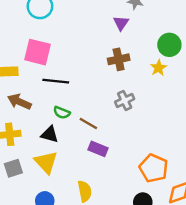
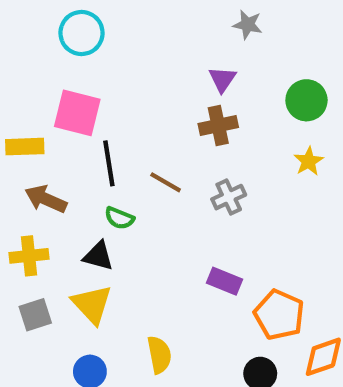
purple triangle: (121, 23) -> (222, 79), moved
yellow star: (158, 68) -> (309, 161), moved
black line: (56, 81) -> (109, 163), turned 75
brown line: (88, 123) -> (166, 182), moved
purple rectangle: (98, 149) -> (224, 281), moved

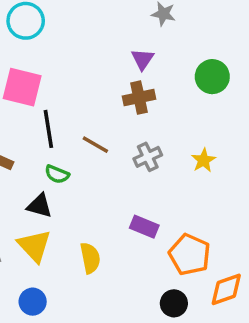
yellow star: (309, 161) -> (204, 160), moved
yellow semicircle: (159, 355) -> (90, 258), moved

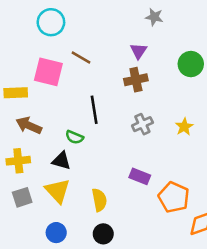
black line: (48, 129) -> (94, 110), moved
brown line: (95, 145) -> (81, 57), moved
black circle: (174, 303) -> (103, 234), moved

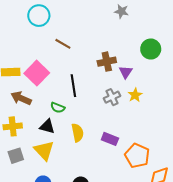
purple triangle: (139, 51) -> (126, 72), moved
pink square: (48, 72) -> (37, 73), moved, turned 30
yellow star: (184, 127) -> (135, 95), moved
yellow semicircle: (99, 200) -> (78, 133), moved

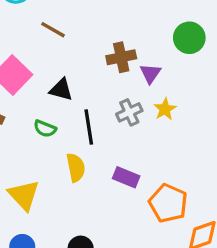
black line: (73, 86) -> (89, 127), moved
black triangle: (47, 126) -> (61, 90), moved

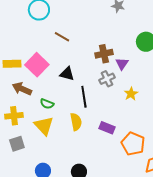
yellow star: (165, 109) -> (131, 94), moved
gray cross: (129, 112) -> (107, 79), moved
green semicircle: (45, 129) -> (47, 104), moved
yellow triangle: (24, 195) -> (44, 126), moved

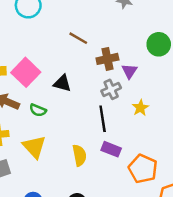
brown line: (62, 37) -> (78, 38), moved
black line: (84, 97) -> (103, 119), moved
green semicircle: (47, 104) -> (38, 110), moved
yellow semicircle: (76, 122) -> (79, 155), moved

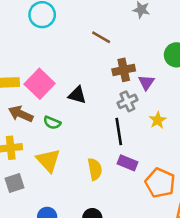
brown line: (78, 38) -> (101, 37), moved

